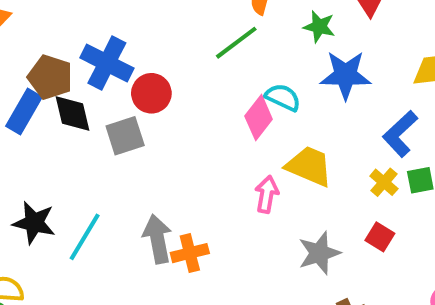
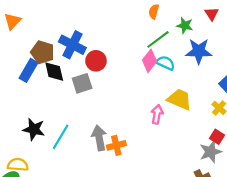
green line: (236, 43) -> (158, 39), moved
pink diamond: (259, 118) -> (149, 61), moved
gray star: (319, 253) -> (211, 152), moved

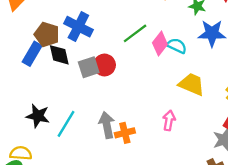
green line: (158, 39) -> (135, 33), moved
red circle: (96, 61) -> (104, 65), moved
pink arrow: (157, 114) -> (169, 120), moved

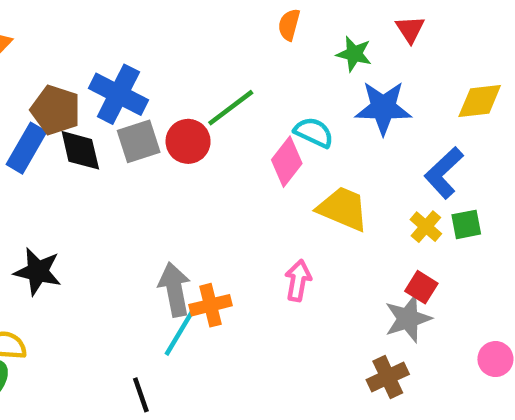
pink diamond: (160, 44) -> (287, 162), moved
red circle: (104, 65) -> (188, 141), moved
gray square: (89, 67) -> (139, 141), moved
cyan line: (66, 124) -> (181, 330), moved

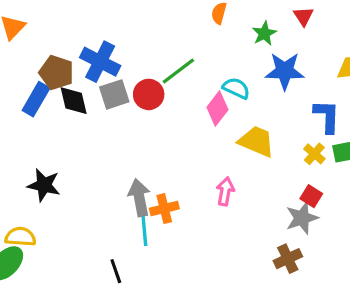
green star: (354, 54) -> (264, 33), turned 30
blue L-shape: (444, 173) -> (327, 116), turned 135
cyan line: (181, 330) -> (144, 226), turned -36

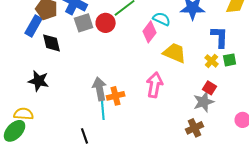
black diamond: (74, 101) -> (52, 43), moved
pink arrow: (225, 191) -> (155, 85), size x1.4

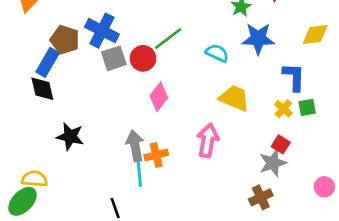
pink diamond: (150, 32) -> (159, 97), moved
black diamond: (52, 43) -> (42, 89), moved
black star: (39, 81) -> (70, 136), moved

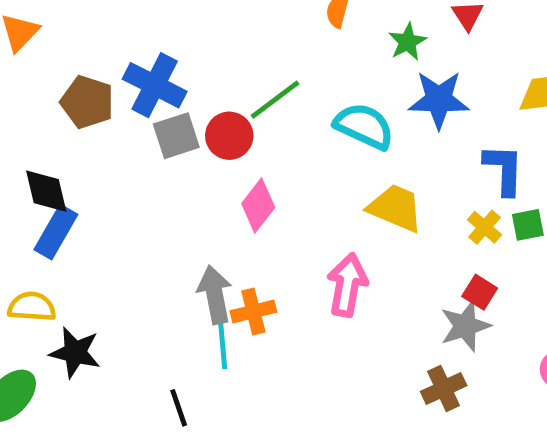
cyan semicircle: (217, 53) -> (364, 126), size x1.4
blue rectangle: (48, 62) -> (56, 232), moved
black star: (70, 136) -> (75, 352), moved
yellow semicircle: (34, 179) -> (32, 307), moved

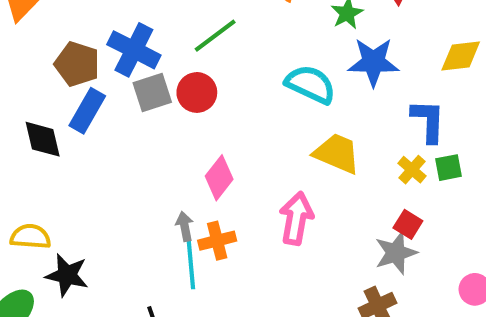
green line: (275, 100) -> (215, 36), moved
pink diamond: (258, 206) -> (219, 178), moved
blue rectangle: (56, 232) -> (87, 111), moved
gray arrow: (215, 295) -> (185, 226), size x0.6

